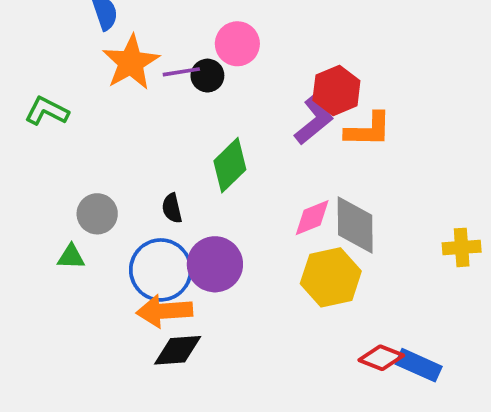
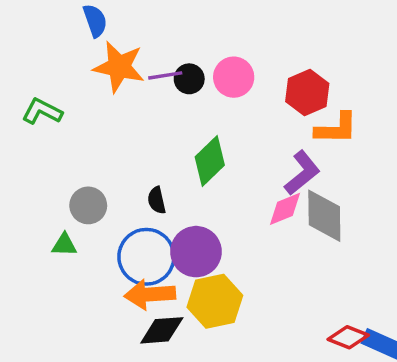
pink circle: (237, 44) -> (234, 77), moved
orange star: (131, 62) -> (119, 67), turned -30
purple L-shape: (314, 120) -> (302, 173), moved
yellow hexagon: (331, 277) -> (215, 301), moved

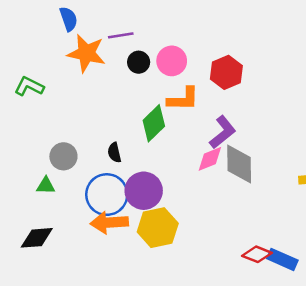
purple line: (165, 75) -> (121, 35), moved
orange L-shape: (336, 128) -> (183, 99), moved
black diamond: (162, 330) -> (37, 238), moved

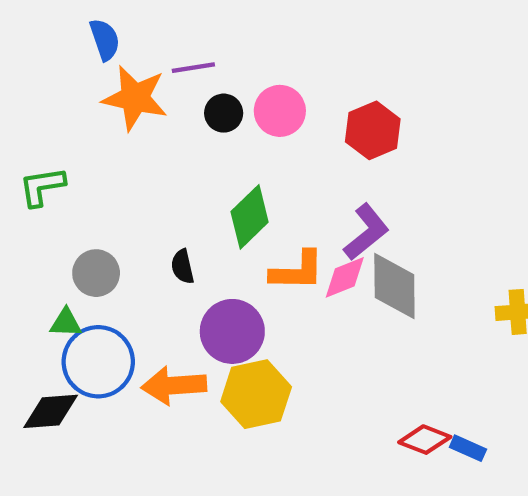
green L-shape: (29, 86) -> (42, 187), moved, turned -36
orange L-shape: (183, 99) -> (297, 271), moved
blue circle: (107, 195) -> (98, 362), moved
blue rectangle: (282, 259) -> (468, 448), size x0.7

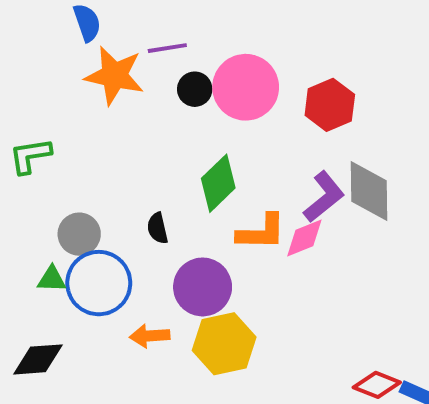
pink circle: (280, 111) -> (246, 87), size x1.4
gray diamond: (394, 286) -> (369, 191), moved
blue circle: (98, 362) -> (99, 283), moved
orange arrow: (174, 385) -> (150, 336), size x0.7

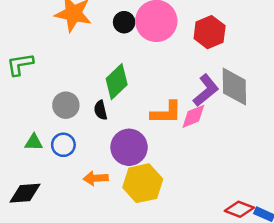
green diamond: (218, 183) -> (117, 82), moved
gray circle: (79, 234) -> (66, 105), moved
blue circle: (99, 283) -> (63, 145), size x0.6

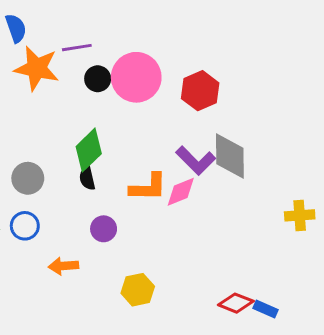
purple L-shape: (206, 90) -> (196, 160), turned 84
black semicircle: (101, 110) -> (87, 178), moved
purple circle: (129, 147) -> (104, 229), size x0.6
yellow hexagon: (143, 183) -> (138, 290), moved, size x0.7

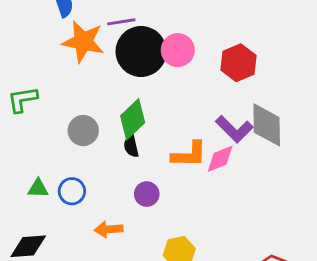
pink circle: (136, 77) -> (178, 50), size x0.7
black circle: (98, 79) -> (141, 51), size x2.0
gray circle: (28, 178) -> (83, 131), moved

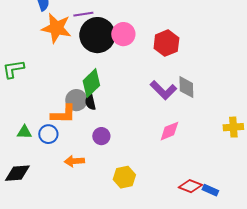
gray diamond: (267, 125) -> (186, 87), size x0.7
gray circle: (83, 131) -> (76, 100), moved
orange L-shape: (189, 155) -> (63, 114), moved
pink diamond: (220, 159) -> (169, 131), moved

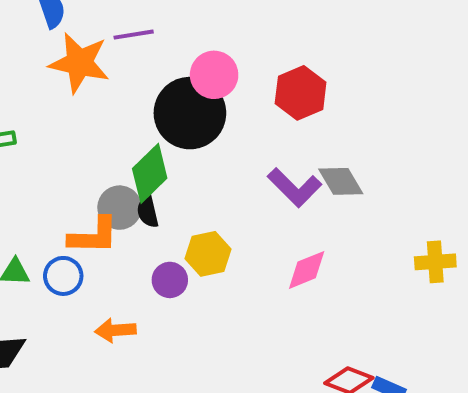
black circle: (97, 35) -> (190, 113), moved
gray diamond: (186, 87) -> (341, 181), turned -30
yellow hexagon: (124, 177) -> (208, 254), moved

